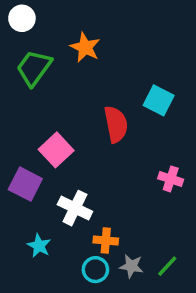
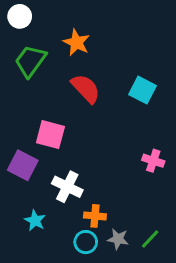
red semicircle: (116, 124) -> (86, 89), moved, turned -32
pink square: (56, 150) -> (50, 135), turned -32

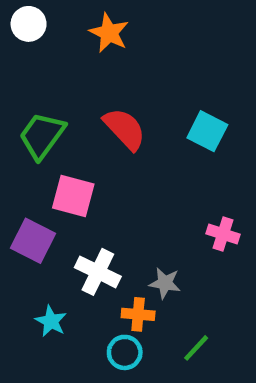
orange star: (76, 42) -> (109, 33), moved
green trapezoid: (30, 61) -> (42, 136), moved
gray star: (118, 239) -> (165, 283), moved
green line: (150, 239) -> (196, 348), moved

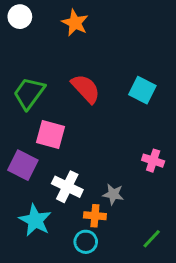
cyan star: (51, 321) -> (35, 220), size x1.5
green line: (196, 348) -> (152, 239), moved

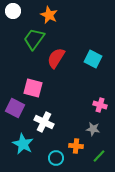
red semicircle: (86, 89) -> (56, 58), turned -105
green trapezoid: (29, 93) -> (34, 39), moved
gray star: (113, 194) -> (93, 129), moved
orange cross: (95, 216) -> (76, 146), moved

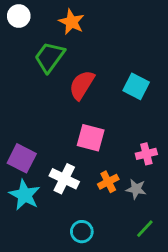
pink square: (33, 88) -> (91, 138), moved
pink cross: (100, 105) -> (146, 154), turned -32
cyan star: (23, 144) -> (25, 195), moved
orange cross: (76, 146) -> (108, 182), moved, turned -32

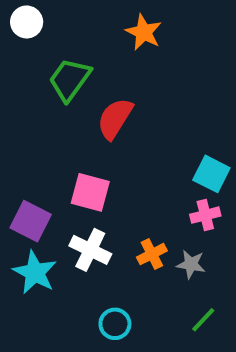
orange star: (72, 22) -> (144, 32), moved
cyan square: (136, 86) -> (211, 174), moved
pink square: (91, 138) -> (90, 192), moved

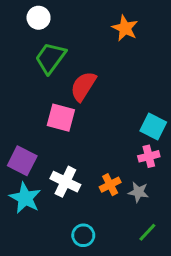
white circle: (27, 22) -> (39, 18), moved
orange star: (144, 32) -> (125, 28), moved
pink square: (90, 192) -> (61, 118), moved

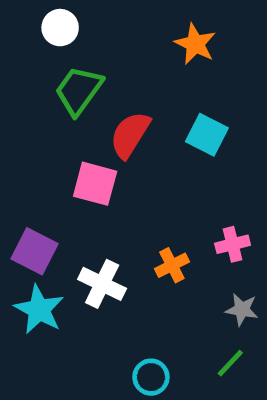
cyan square: (153, 127) -> (207, 135), moved
orange cross: (110, 185) -> (172, 265), moved
gray star: (138, 192) -> (242, 310), moved
cyan circle: (83, 235) -> (151, 377), moved

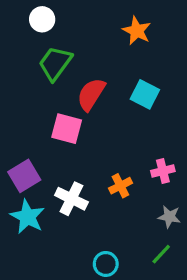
purple square: (34, 251) -> (24, 176), turned 32

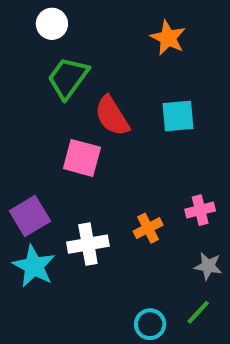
red semicircle: (91, 94) -> (112, 116), turned -64
cyan square: (145, 94) -> (178, 116), turned -32
white cross: (71, 199) -> (88, 244), turned -36
cyan circle: (106, 264) -> (150, 324), moved

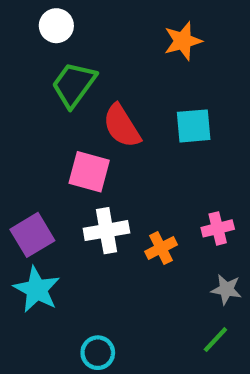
orange star: (168, 38) -> (183, 41), turned 30
white cross: (88, 244) -> (106, 231), moved
cyan circle: (150, 324) -> (98, 353), moved

